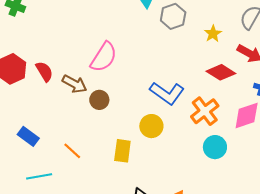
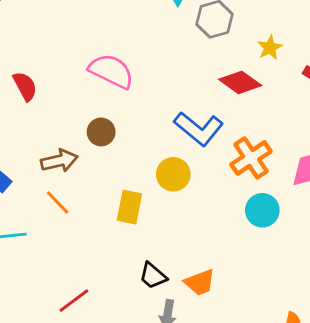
pink semicircle: (104, 57) -> (111, 71), turned -100
red diamond: (221, 72) -> (240, 82), moved
brown arrow: (74, 84) -> (59, 161), moved, turned -45

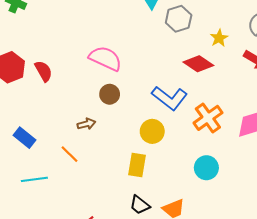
brown circle: (101, 132) -> (110, 94), moved
brown arrow: (59, 161) -> (86, 124), moved, size x0.7
yellow rectangle: (129, 207) -> (137, 165), moved
cyan circle: (262, 210) -> (206, 168), moved

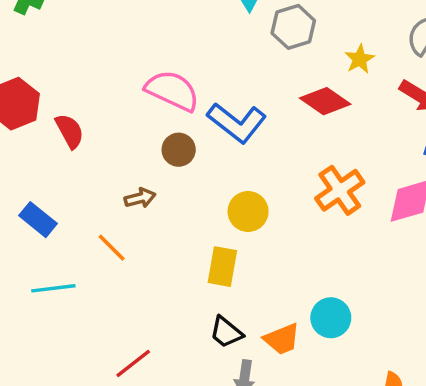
red semicircle: (44, 71) -> (70, 131), moved
blue L-shape: (170, 98) -> (237, 123), moved
cyan circle: (206, 168) -> (331, 318), moved

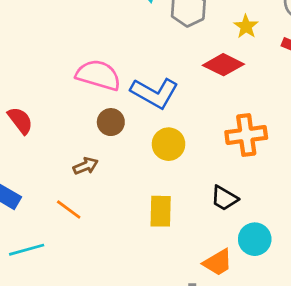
orange cross: (340, 190) -> (246, 135), turned 36
yellow circle: (248, 211) -> (169, 144), moved
black trapezoid: (226, 332) -> (224, 198), moved

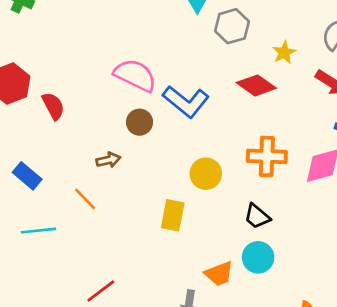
yellow circle: (169, 144) -> (206, 174), moved
black trapezoid: (224, 198) -> (257, 216), moved

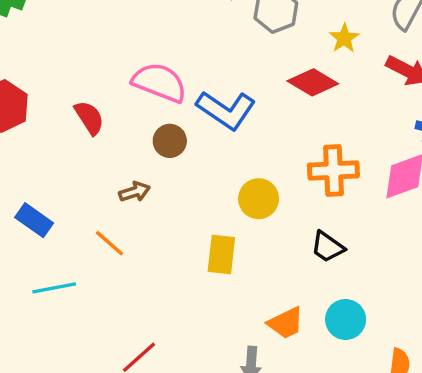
red semicircle: (53, 106) -> (89, 118), moved
cyan circle: (258, 257) -> (346, 319), moved

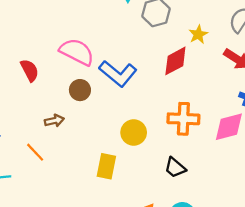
red diamond: (313, 82) -> (175, 61), turned -64

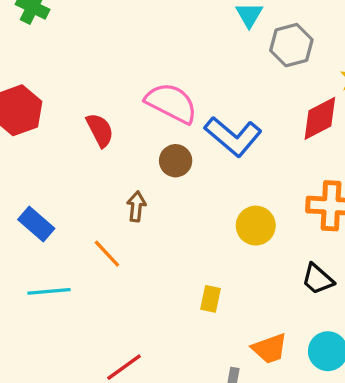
brown arrow: (54, 121) -> (136, 206), turned -72
yellow rectangle: (106, 166) -> (210, 299), moved, size x0.7

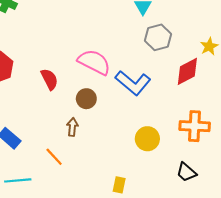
gray hexagon: (291, 45) -> (158, 37), moved
brown circle: (176, 161) -> (86, 99), moved

